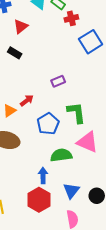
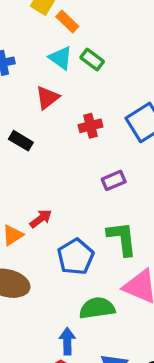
red cross: (71, 18) -> (90, 126), moved
red triangle: (21, 27) -> (47, 98), moved
purple rectangle: (58, 81) -> (114, 180), moved

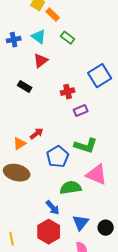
cyan triangle: (61, 58) -> (39, 37), moved
red cross: (90, 126) -> (68, 92), moved
green L-shape: (122, 238) -> (86, 146), turned 115
blue arrow: (67, 341) -> (53, 208), turned 140

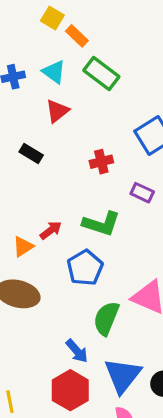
green rectangle: (68, 38) -> (101, 73), size x1.5
purple rectangle: (81, 111) -> (142, 193), moved, turned 48
green L-shape: (86, 146) -> (101, 224), moved
green semicircle: (71, 188) -> (106, 318), turned -60
blue triangle: (81, 223) -> (123, 376), size x1.4

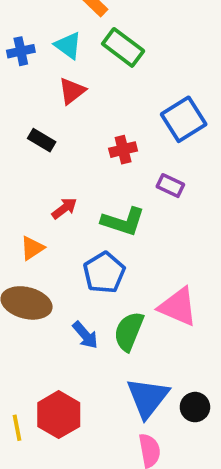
red arrow: (51, 230) -> (64, 208), moved
blue arrow: (77, 351) -> (85, 335), moved
red hexagon: (70, 390) -> (59, 415), moved

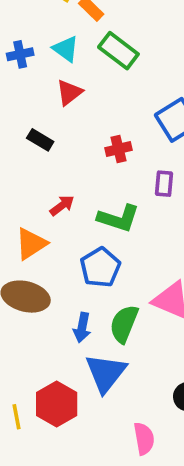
purple rectangle: (170, 186) -> (164, 184), turned 70
orange triangle: (32, 248) -> (31, 244), size x1.4
blue arrow: (85, 335) -> (82, 327), turned 52
blue triangle: (148, 398) -> (106, 373), moved

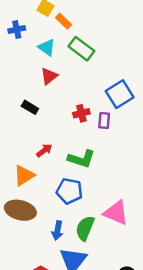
blue cross: (20, 54) -> (17, 29), moved
purple rectangle: (164, 184) -> (104, 120), moved
blue pentagon: (100, 267) -> (69, 191), turned -30

